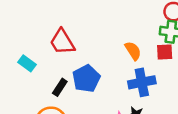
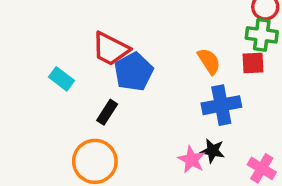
red trapezoid: (62, 42) -> (111, 49), turned -32
blue pentagon: (86, 79) -> (133, 72), moved

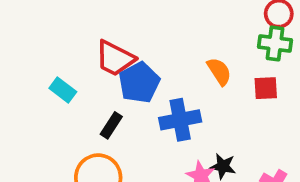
red square: (253, 63) -> (266, 88), moved
blue cross: (221, 105) -> (180, 120), moved

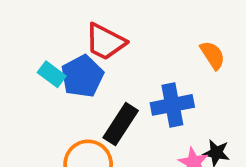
blue pentagon: (139, 83) -> (82, 76), moved
black rectangle: (111, 125) -> (121, 124), moved, size x1.5

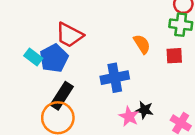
black rectangle: (121, 124) -> (62, 96), moved

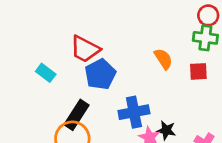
blue pentagon: (54, 58) -> (100, 74), moved
blue cross: (115, 78) -> (134, 112), moved

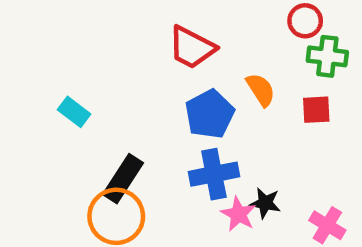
red circle: (208, 15) -> (305, 21), moved
red trapezoid: (85, 49) -> (192, 47), moved
blue pentagon: (100, 74) -> (210, 114), moved

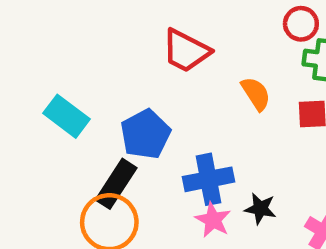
cyan rectangle: (74, 112) -> (66, 116), size x1.4
blue pentagon: (210, 114) -> (145, 134), moved
pink star: (238, 214) -> (213, 220), moved

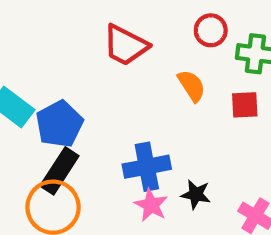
red circle: (301, 24) -> (211, 30), moved
blue pentagon: (145, 134) -> (59, 124), moved

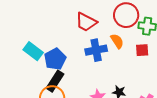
red circle: (211, 30) -> (126, 15), size x1.6
blue cross: (147, 167) -> (96, 50), moved

